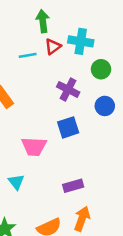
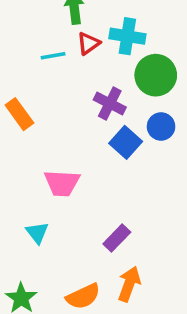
green circle: (101, 69) -> (156, 75), size x1.5
blue square: (68, 127) -> (126, 142), moved, turned -30
purple rectangle: (73, 186) -> (117, 238), turned -30

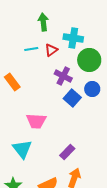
red triangle: (88, 43) -> (51, 50), moved
cyan triangle: (37, 233) -> (22, 149), size x1.5

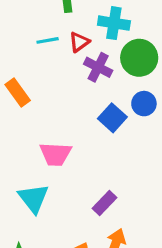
purple cross: (63, 76) -> (98, 67), moved

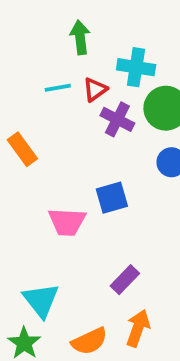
blue square: (112, 118) -> (112, 198), moved, turned 32
cyan triangle: (33, 198) -> (41, 300), moved

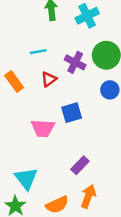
cyan cross: (136, 67) -> (87, 16), moved, turned -35
cyan line: (58, 88) -> (38, 52), moved
red triangle: (95, 90) -> (49, 79), moved

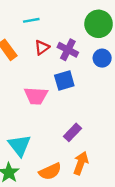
purple cross: (75, 62) -> (68, 50), moved

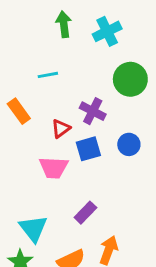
red triangle: (42, 47) -> (61, 129), moved
blue circle: (102, 58) -> (129, 144), moved
purple rectangle: (73, 132) -> (85, 213), moved

